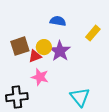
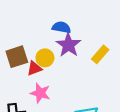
yellow rectangle: (93, 33) -> (100, 54), moved
purple star: (60, 51) -> (68, 45), moved

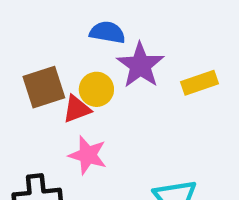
blue semicircle: (61, 27) -> (107, 32), moved
yellow rectangle: (100, 54) -> (199, 83), turned 30

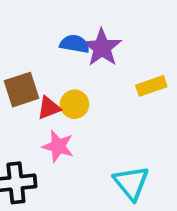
purple star: (140, 65) -> (102, 48), moved
yellow circle: (96, 89) -> (74, 104), moved

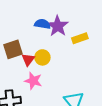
yellow rectangle: (151, 86) -> (80, 38), moved
red triangle: (49, 108) -> (28, 59), turned -32

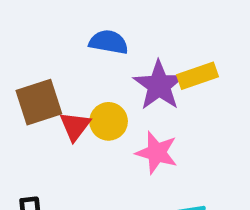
purple star: (58, 26) -> (159, 85), moved
pink star: (33, 81) -> (157, 153), moved

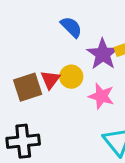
blue semicircle: (109, 42) -> (71, 27), turned 35
brown square: (39, 102) -> (28, 87), moved

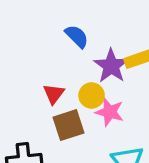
yellow circle: (71, 77) -> (92, 95), moved
brown square: (28, 87) -> (69, 125), moved

